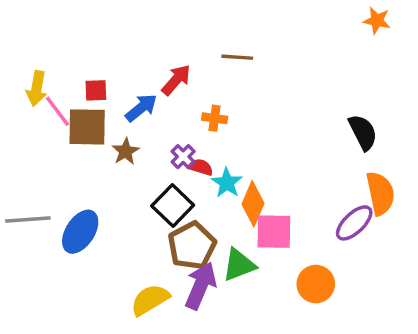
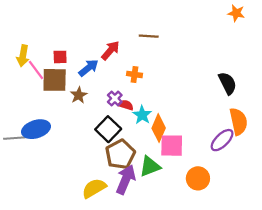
blue ellipse: (80, 232) -> (36, 129), moved, turned 40

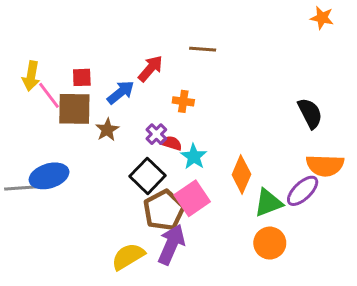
orange semicircle: (238, 121) -> (325, 165), turned 104
orange diamond: (159, 128) -> (241, 174), moved
pink square: (172, 146) -> (192, 198), moved, turned -35
green triangle: (150, 166) -> (268, 203), moved

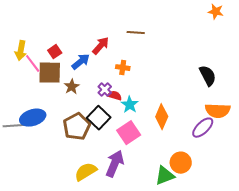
red square: (82, 77) -> (55, 52), turned -32
green triangle: (268, 203) -> (165, 176), moved
brown pentagon: (164, 210) -> (77, 127), moved

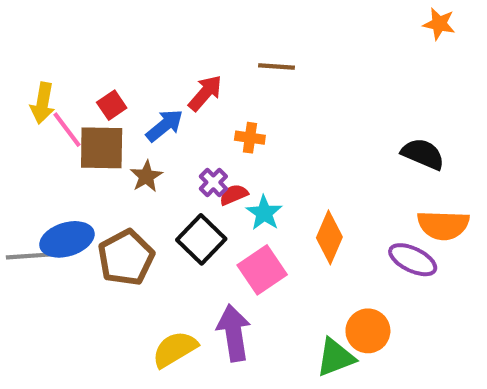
black semicircle: (208, 76) -> (423, 154), turned -40
red semicircle: (115, 96) -> (234, 195), turned -40
brown pentagon: (77, 127) -> (126, 258), moved
purple ellipse: (203, 128) -> (413, 260), turned 70
purple arrow: (115, 164) -> (234, 333), turned -32

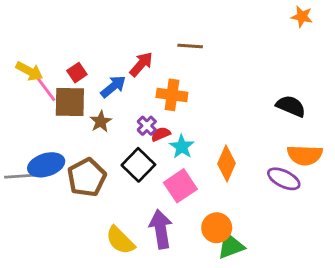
yellow arrow: (43, 103) -> (29, 71), turned -72
orange cross: (250, 138) -> (172, 95), size x1.5
orange circle: (368, 331) -> (217, 228), moved
yellow semicircle: (175, 349) -> (120, 240), turned -104

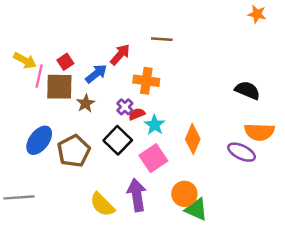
pink line: (46, 89) -> (39, 76), turned 50
blue ellipse: (46, 165) -> (39, 140), turned -36
gray line: (22, 176) -> (19, 197), moved
green triangle: (231, 246) -> (196, 209), turned 45

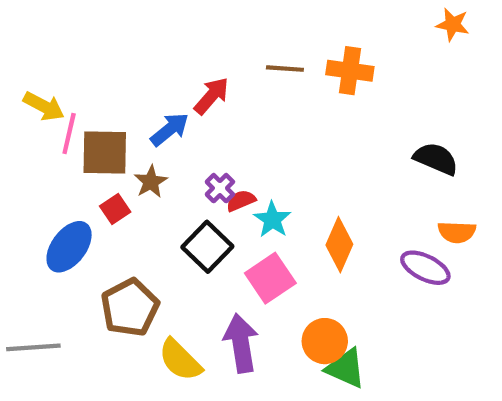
red square: (65, 62) -> (115, 209), moved
orange cross: (146, 81) -> (350, 71), moved
orange semicircle: (259, 132) -> (457, 232), size x0.7
brown pentagon: (74, 151) -> (130, 308), moved

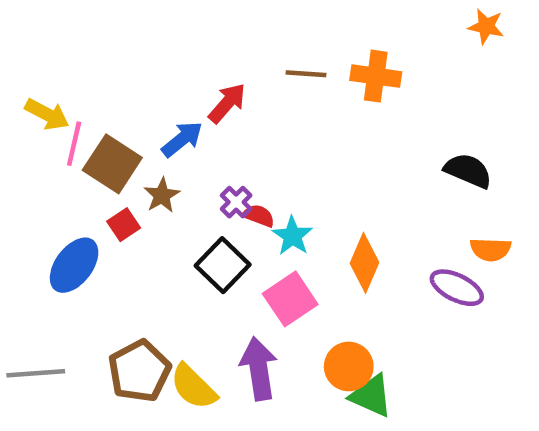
brown square: (105, 152) -> (112, 164), turned 32
red semicircle: (241, 201) -> (259, 216), turned 44
brown pentagon: (130, 308) -> (139, 371), moved

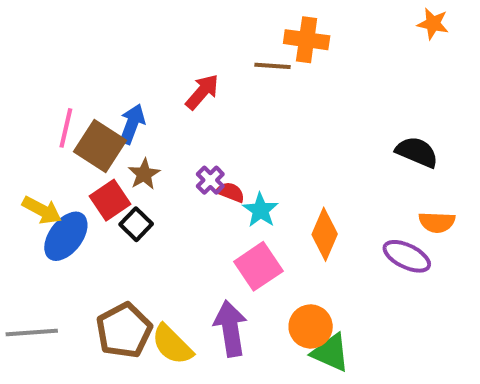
orange cross: (376, 76) -> (307, 40), moved
yellow arrow: (47, 114) -> (42, 210), moved
blue arrow: (182, 139) -> (132, 124), moved, turned -30
red square: (124, 225) -> (110, 200), size x1.4
black square: (223, 265) -> (136, 224), moved, size x0.7

